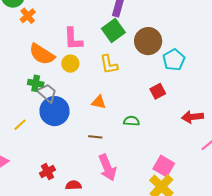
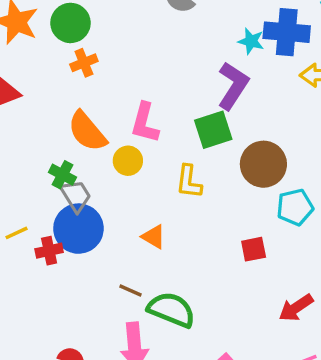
red arrow: (192, 117) -> (296, 308), turned -45
green semicircle: (131, 121) -> (171, 310), moved, size x1.8
red cross: (47, 172) -> (49, 251), moved

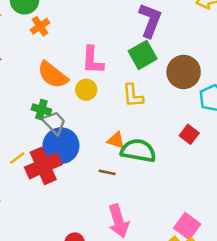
red square: (254, 249) -> (189, 134), turned -30
red cross: (49, 251) -> (43, 166), size x1.8
brown line: (131, 290) -> (107, 172), moved
green semicircle: (171, 310) -> (138, 151), moved

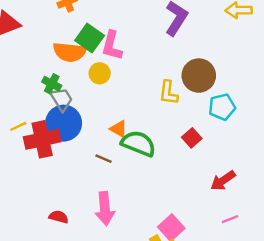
green square: (143, 55) -> (90, 38), moved, turned -36
orange semicircle: (53, 75) -> (70, 52), turned -44
yellow L-shape: (133, 96) -> (168, 93), moved

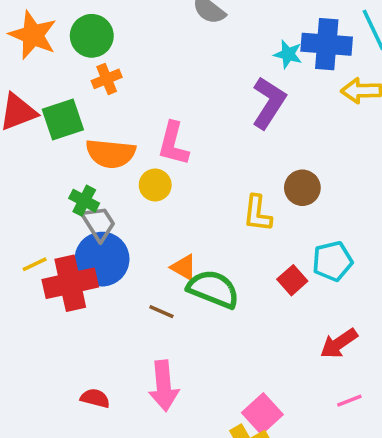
green square: (90, 38) -> (63, 120), moved, turned 36
brown circle: (199, 76) -> (302, 188), size x0.7
cyan pentagon: (222, 107) -> (332, 261), moved

